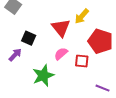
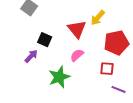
red pentagon: (100, 41) -> (116, 43), turned -30
red square: (82, 61) -> (107, 69), moved

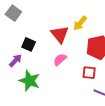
green star: (59, 77) -> (30, 81), moved, turned -30

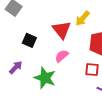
purple arrow: (15, 61) -> (16, 67), moved
green star: (30, 81) -> (45, 78), moved

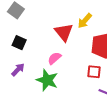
black square: (29, 40) -> (19, 43), moved
pink semicircle: (62, 56) -> (54, 58), moved

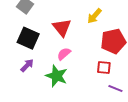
red triangle: (64, 32) -> (62, 28), moved
black square: (19, 43) -> (28, 38), size x1.5

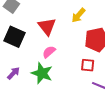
purple arrow: (27, 65) -> (13, 73), moved

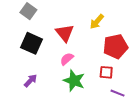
green star: (42, 73) -> (74, 81), moved

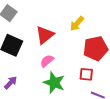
red triangle: (65, 33) -> (45, 35), turned 30

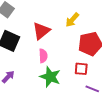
pink semicircle: (47, 61) -> (43, 56), turned 128

